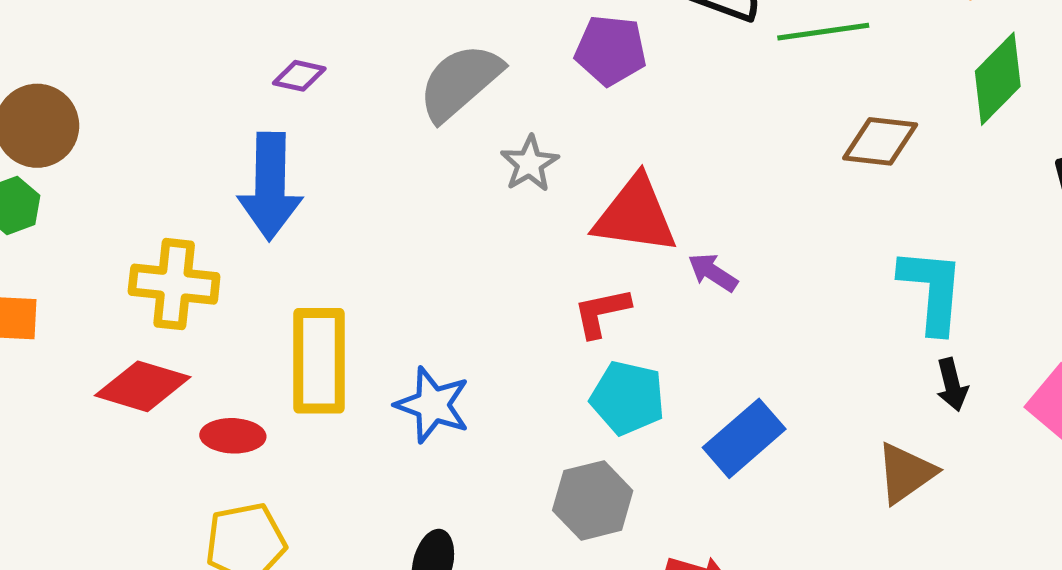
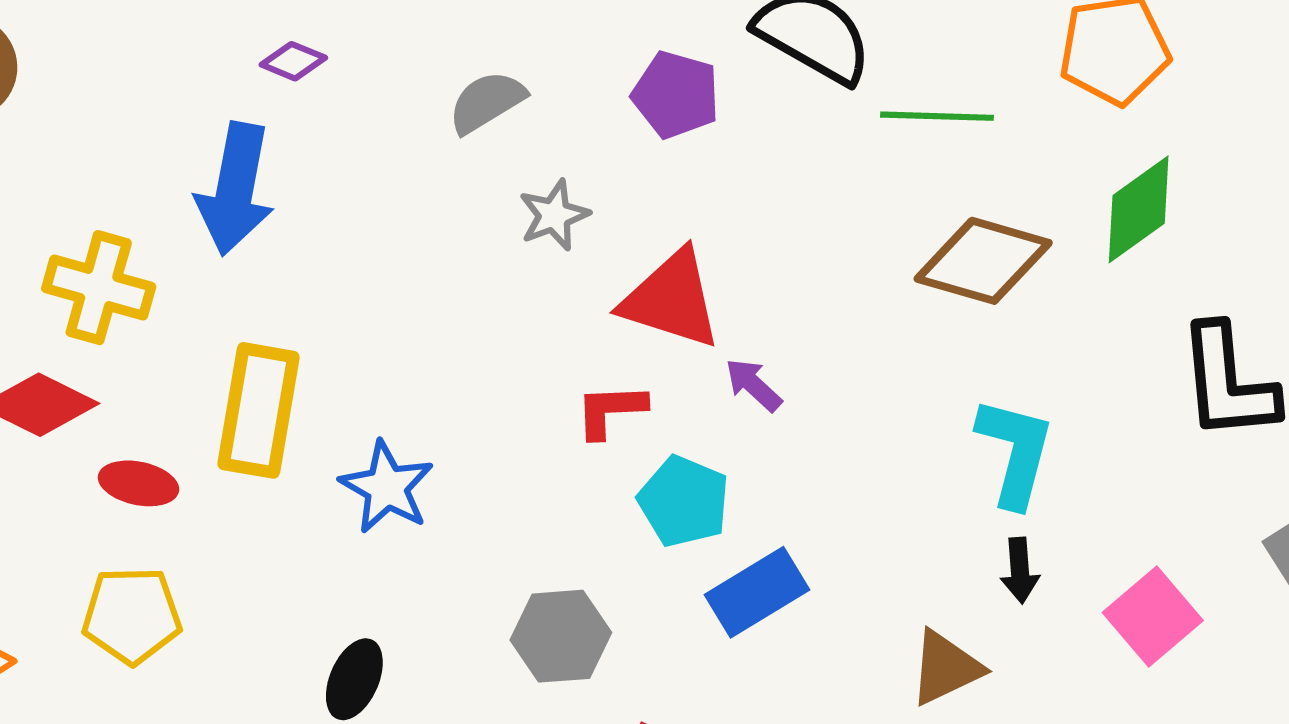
gray semicircle: (460, 82) -> (487, 102), size x0.7
brown diamond: (880, 141) -> (983, 261), size x1.4
cyan pentagon: (628, 398) -> (684, 501), moved

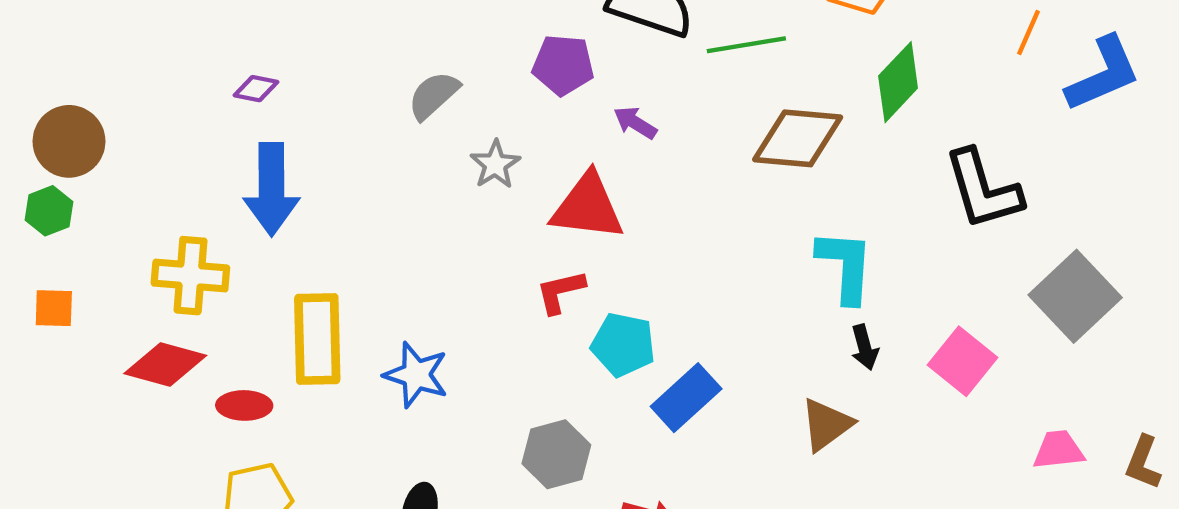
purple diamond: (293, 61) -> (256, 89), moved
purple arrow: (753, 385) -> (635, 123), moved

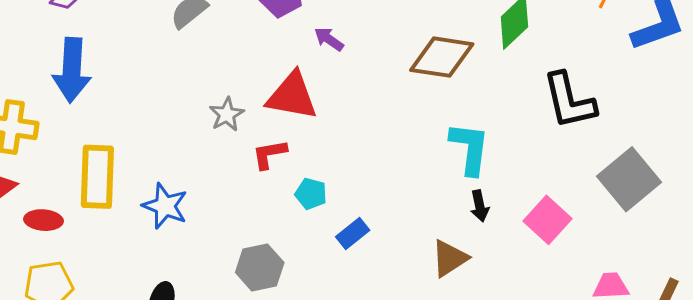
gray star: (495, 164) -> (227, 114), moved
cyan pentagon: (623, 345) -> (311, 194), size x0.7
blue rectangle: (686, 398) -> (353, 233), size x0.7

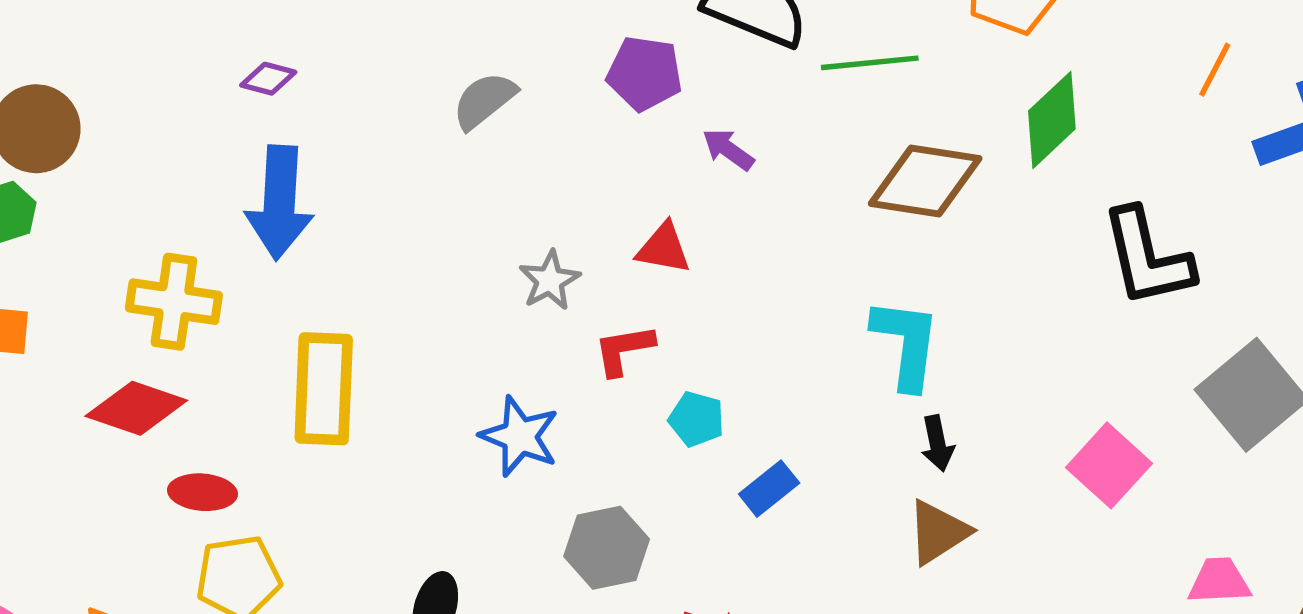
red triangle: (292, 96) -> (664, 248), size x0.6
cyan L-shape: (470, 148) -> (906, 344), moved
blue star: (165, 206) -> (520, 436), moved
black arrow: (480, 206) -> (937, 443), moved
red ellipse: (43, 220) -> (202, 492), moved

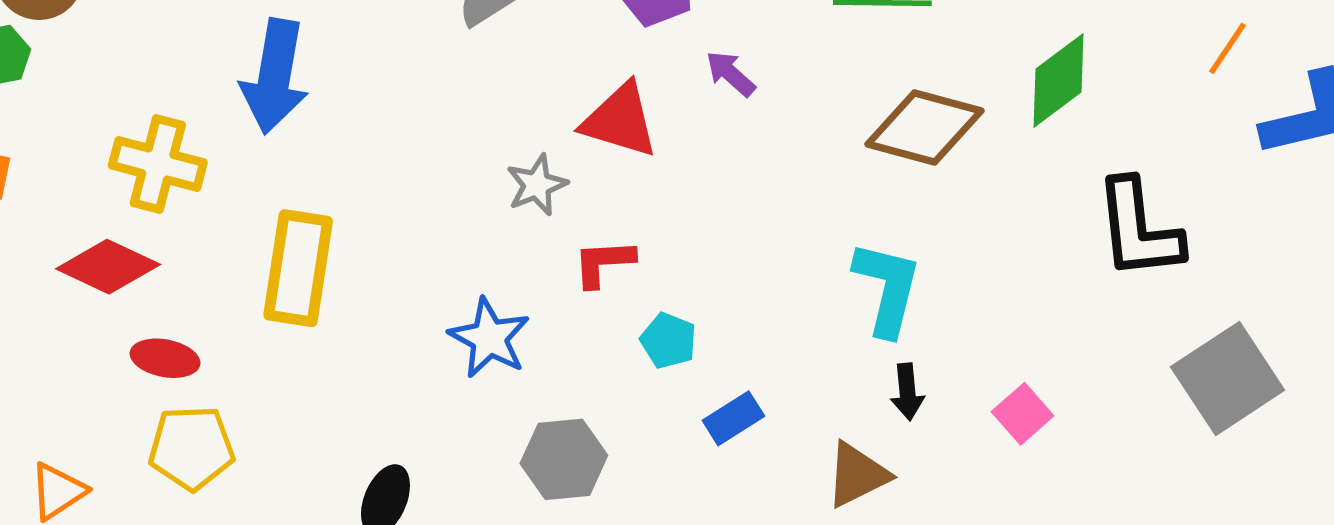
red triangle: (664, 248) -> (620, 120), moved, size x1.4
pink square: (1109, 465) -> (1023, 414), moved, size x0.7
brown triangle: (938, 532) -> (857, 475), moved

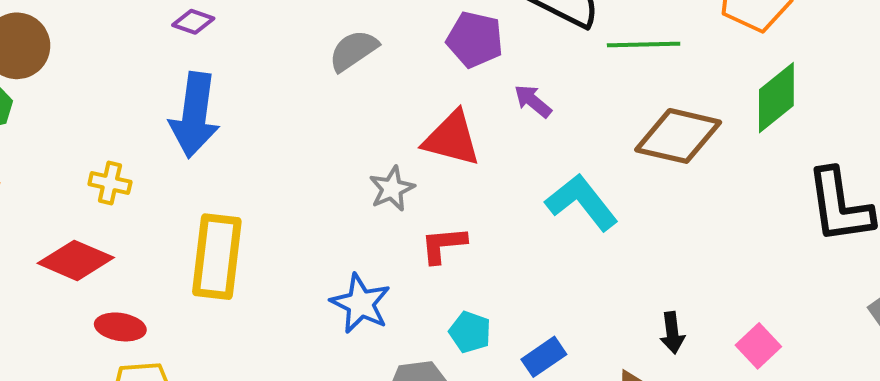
yellow cross: (158, 164) -> (110, 183), size x0.6
cyan L-shape: (887, 288) -> (582, 202), moved, turned -50
cyan pentagon: (668, 341) -> (470, 332), moved

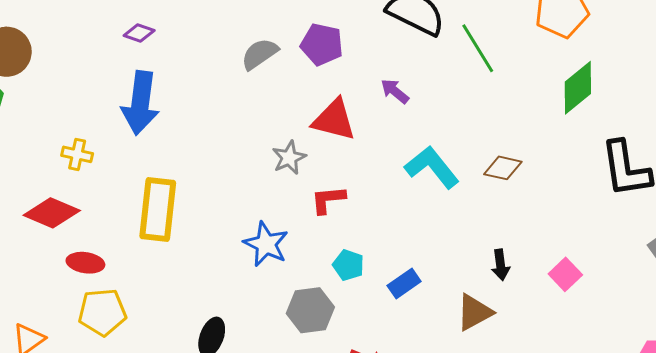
purple pentagon: (475, 39) -> (322, 44), moved
green line: (644, 44) -> (478, 48), turned 60
brown diamond: (678, 136) -> (503, 168), moved, size x0.6

